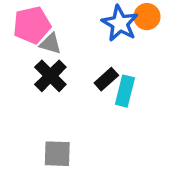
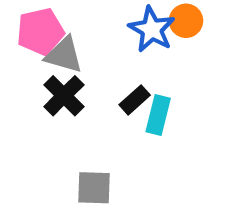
gray triangle: (50, 44) -> (64, 55), size x1.4
gray square: (57, 154) -> (94, 188), moved

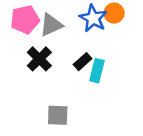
gray triangle: (64, 55) -> (51, 25), moved, turned -40

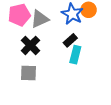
black rectangle: (83, 62) -> (70, 40), moved
gray square: (58, 115) -> (28, 73), moved

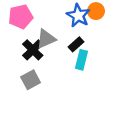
gray triangle: (40, 19) -> (46, 39), moved
gray square: (28, 73) -> (31, 80), turned -30

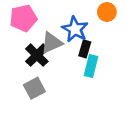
blue star: (78, 16) -> (75, 29), moved
black rectangle: (76, 44) -> (85, 49), turned -32

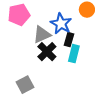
black cross: (37, 55) -> (47, 52), moved
gray square: (34, 88) -> (25, 85), moved

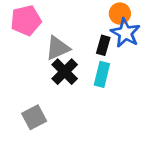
blue star: (61, 24) -> (125, 33), moved
black rectangle: (69, 40) -> (103, 45), moved

